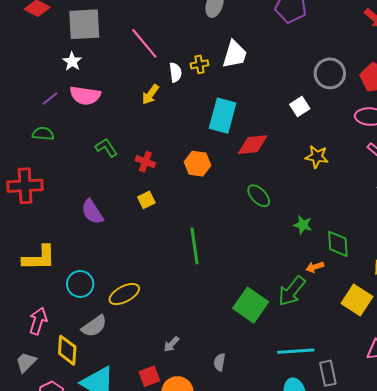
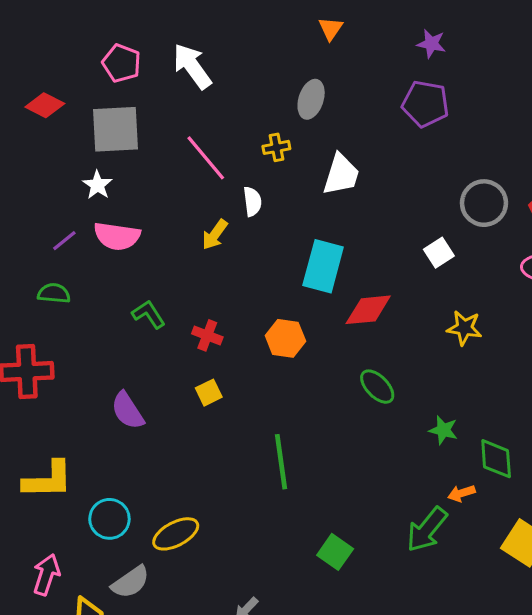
yellow cross: (199, 64) -> (276, 147), moved
green square: (251, 305) -> (335, 552), moved, size x0.7

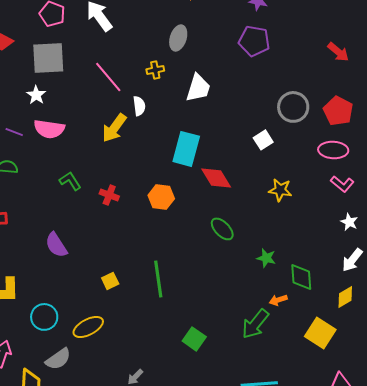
yellow arrow: (215, 235) -> (114, 128), size x1.4
purple line: (64, 241) -> (14, 132), turned 60
red diamond: (368, 310) -> (216, 178), turned 64
yellow square: (209, 393) -> (110, 281), moved

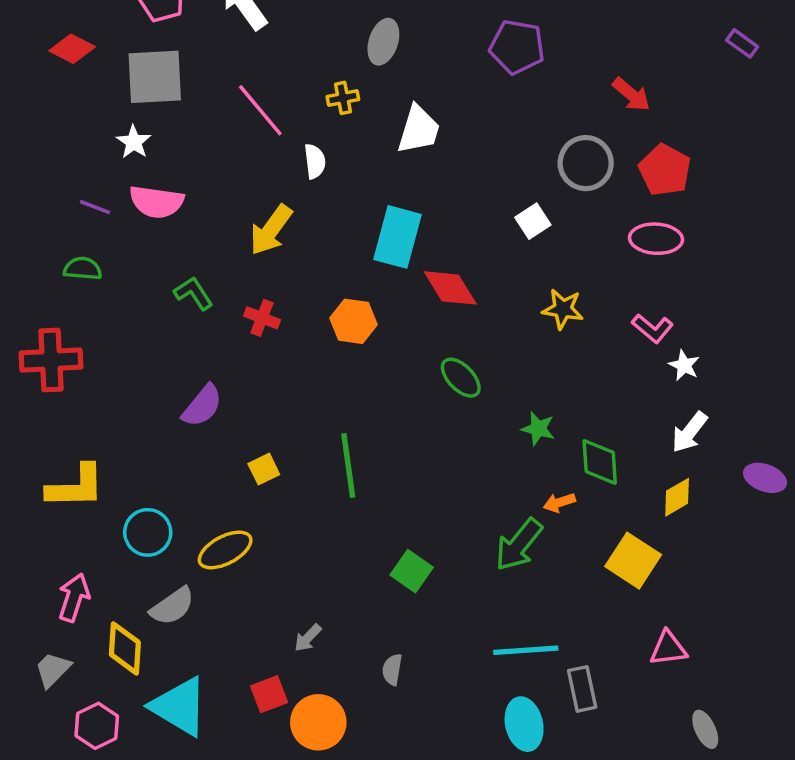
red arrow: (338, 52) -> (631, 94), moved
yellow arrow: (114, 128) -> (271, 230), moved
pink L-shape: (342, 184) -> (652, 328), moved
purple semicircle: (56, 245) -> (202, 406), moved, turned -108

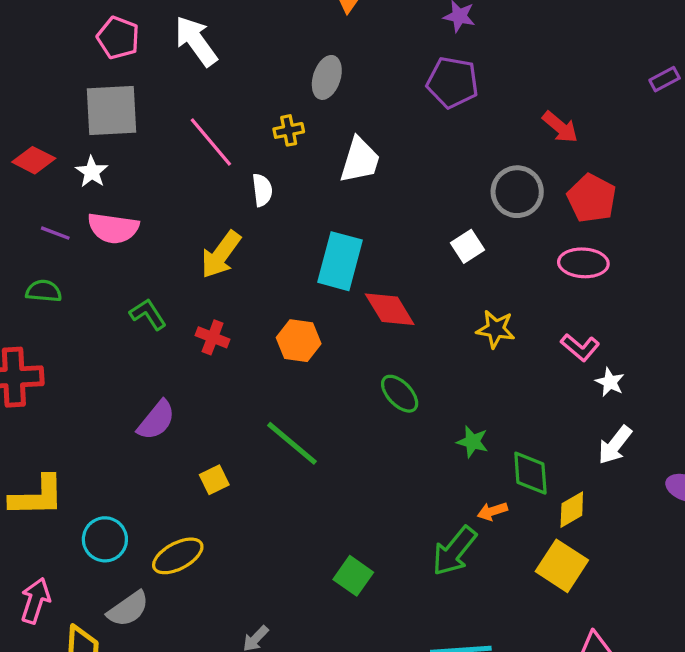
purple rectangle: (742, 43) -> (665, 79), turned -64
red diamond: (72, 49) -> (34, 160), moved
green line: (348, 466) -> (292, 443), moved, turned -42
yellow diamond: (677, 497) -> (572, 510), moved

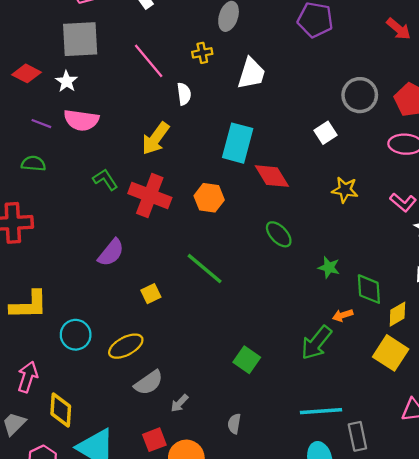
red arrow: (560, 127) -> (399, 29), moved
red cross: (213, 337) -> (150, 195), size x1.8
gray semicircle: (128, 609) -> (149, 383), moved

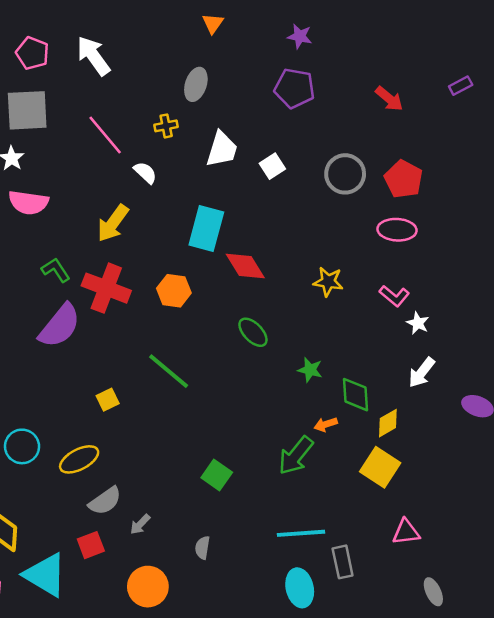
white semicircle: (184, 94) -> (145, 173), turned -40
white square: (326, 133) -> (272, 166), moved
purple semicircle: (111, 253) -> (60, 326), moved, size x1.4
red square: (154, 440) -> (91, 545), moved

